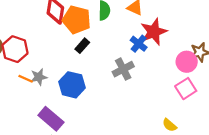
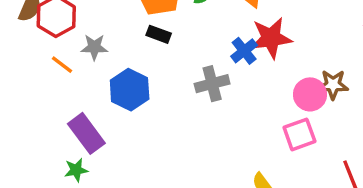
black rectangle: (82, 46) -> (159, 34), turned 56
gray star: (39, 77) -> (94, 47), moved

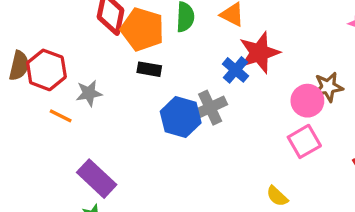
blue hexagon: (130, 90) -> (181, 117), moved

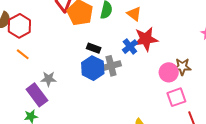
black rectangle: (149, 69) -> (94, 48), moved
gray star: (89, 93) -> (49, 79), moved
pink square: (304, 141) -> (176, 97), moved

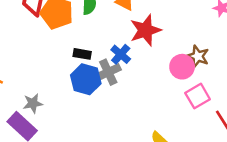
blue cross: (130, 47) -> (121, 54), moved
brown star: (182, 67) -> (198, 56), turned 30

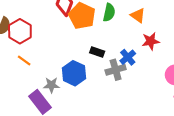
red star: (145, 30) -> (151, 41), size x0.7
blue hexagon: (86, 79) -> (74, 73), moved

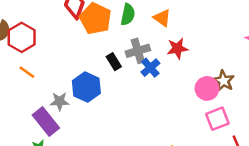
black rectangle: (97, 52) -> (114, 62), turned 40
gray cross: (116, 70) -> (138, 51), moved

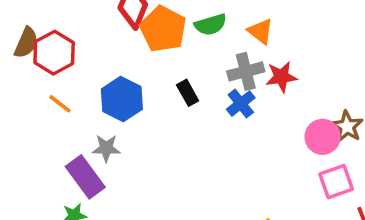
green semicircle: (128, 14) -> (211, 25), turned 60
gray cross: (138, 51) -> (246, 71), moved
blue hexagon: (86, 87) -> (122, 99), moved

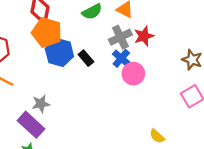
orange pentagon: (163, 29) -> (47, 32), moved
blue hexagon: (122, 99) -> (59, 52), moved
pink circle: (323, 137) -> (133, 74), moved

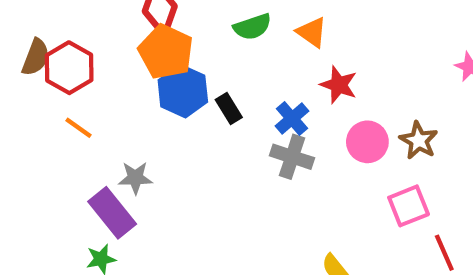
red star: (144, 36) -> (339, 85), turned 30
gray cross: (120, 37) -> (292, 157), moved, turned 35
pink circle: (133, 74) -> (367, 142), moved

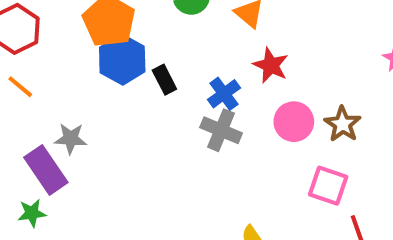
pink square: (409, 206) -> (328, 186), turned 36

